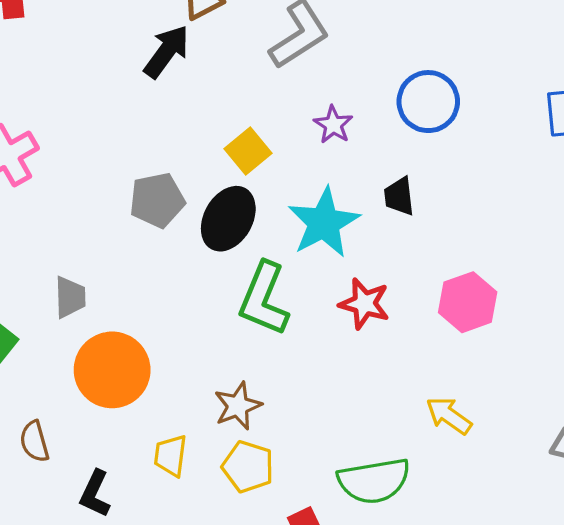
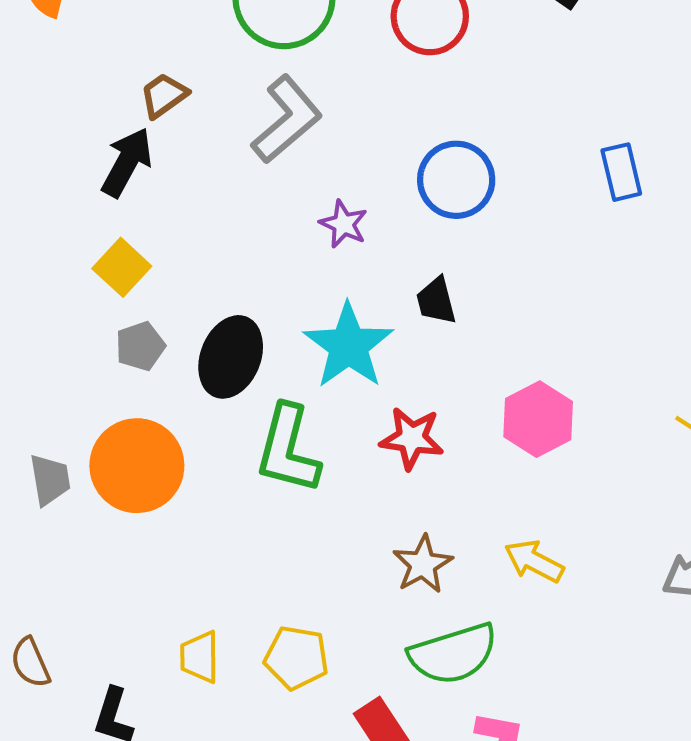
yellow square: (248, 151) -> (122, 267), moved
gray pentagon: (157, 200) -> (140, 346), size x0.7
orange circle: (112, 370) -> (137, 466), moved
brown star: (238, 406) -> (423, 564), moved

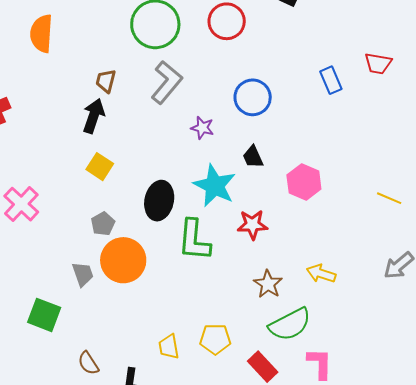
brown trapezoid: (164, 95) -> (106, 81), turned -30
gray pentagon: (140, 346) -> (103, 224), moved
pink hexagon: (538, 419) -> (304, 182), moved

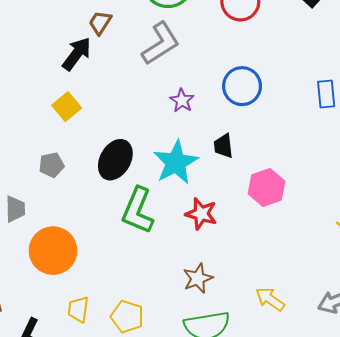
orange circle: (123, 260) -> (53, 251), moved
yellow arrow: (321, 273) -> (270, 299), moved

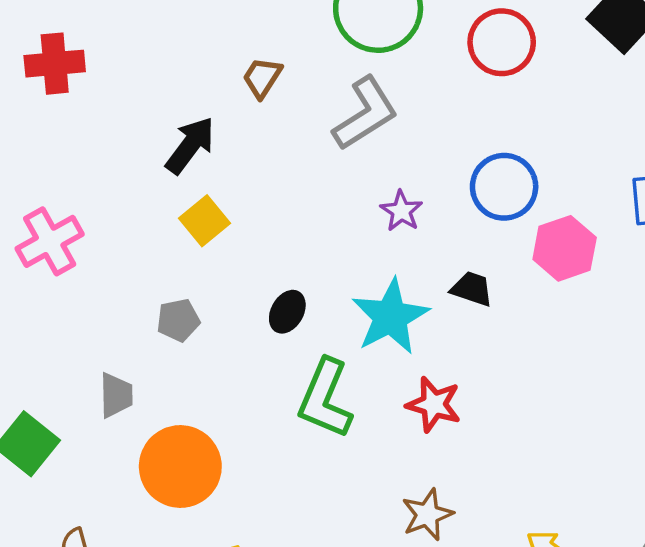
black arrow: (77, 54) -> (190, 145), moved
black trapezoid: (223, 146) -> (472, 289), turned 115
black ellipse: (115, 160) -> (287, 312), size x0.6
pink hexagon: (267, 187) -> (565, 248), moved

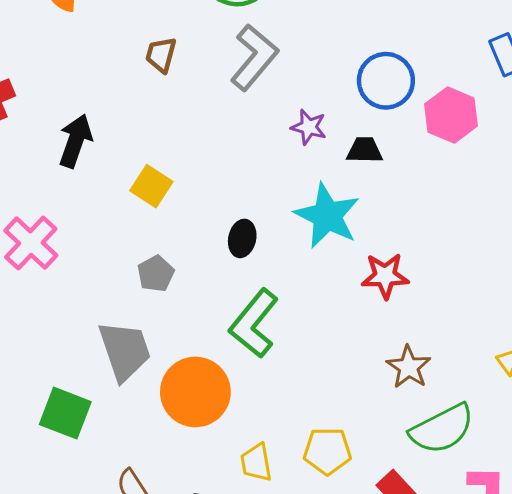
black arrow: (190, 145) -> (75, 141), moved
black trapezoid: (472, 289) -> (365, 150), moved
gray trapezoid: (116, 395) -> (125, 351), size x1.6
green L-shape: (325, 399) -> (254, 323), moved, turned 34

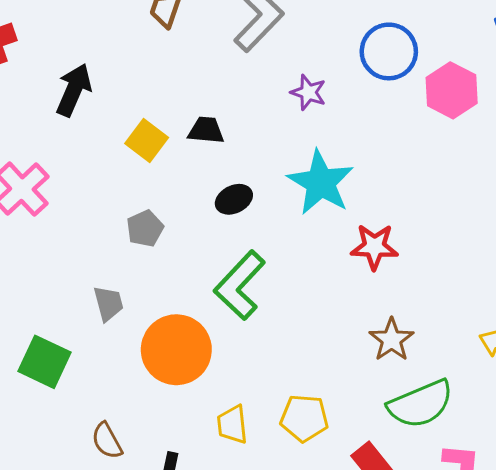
black trapezoid: (365, 150) -> (206, 130), moved
black ellipse: (242, 238) -> (234, 199), turned 48
gray trapezoid: (125, 351) -> (108, 303), size x0.6

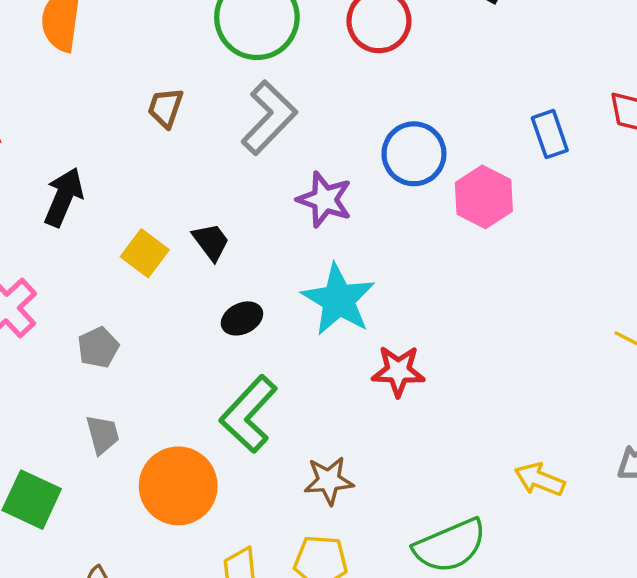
purple star: (308, 92) -> (325, 200), size x1.4
black trapezoid: (206, 130) -> (211, 242), turned 48
gray pentagon: (145, 228) -> (98, 347), moved
brown star: (392, 340) -> (329, 481), moved, turned 30

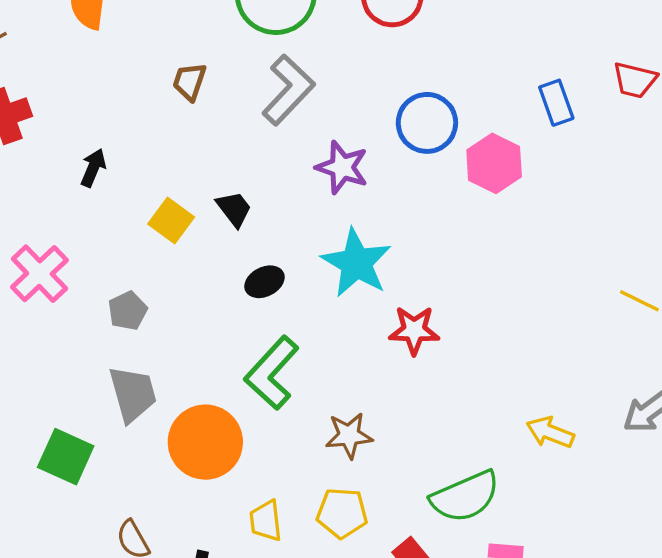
black arrow: (64, 197) -> (93, 168), size x0.7
gray trapezoid: (103, 435) -> (133, 394), size x1.5

